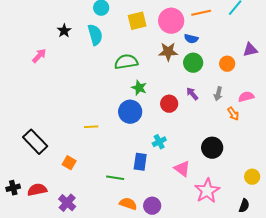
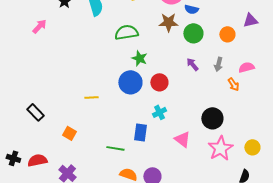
red circle: (169, 104) -> (159, 82), moved
black rectangle: (35, 142) -> (35, 112), size x0.7
black cross: (13, 188) -> (13, 158), turned 32
pink star: (207, 191) -> (220, 148), moved

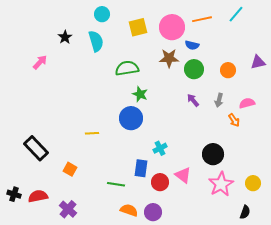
purple triangle: (250, 20) -> (258, 62), moved
red circle: (159, 82) -> (160, 182), moved
black rectangle: (35, 112) -> (36, 148), size x1.4

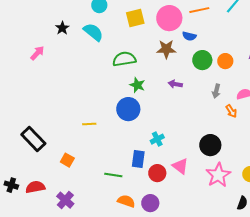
cyan semicircle: (96, 41) -> (93, 32), turned -35
green circle: (194, 69) -> (202, 60), moved
purple arrow: (193, 100) -> (175, 84), moved, turned -40

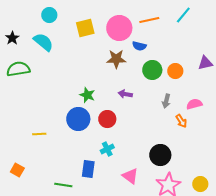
green semicircle: (124, 59) -> (18, 69), moved
red circle: (157, 173) -> (107, 119), moved

